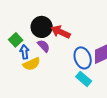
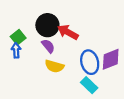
blue arrow: (25, 52) -> (16, 50), moved
yellow semicircle: (32, 64) -> (54, 66), moved, turned 36

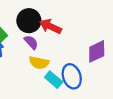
blue ellipse: (90, 62) -> (72, 76), moved
cyan rectangle: (89, 85) -> (54, 80), moved

